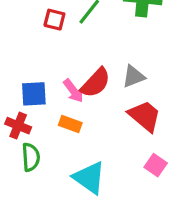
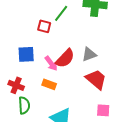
red square: (54, 20) -> (44, 26), moved
blue square: (34, 94) -> (26, 54), moved
pink square: (156, 165) -> (103, 110), turned -32

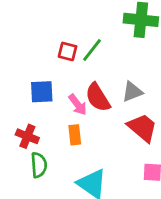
green line: (61, 13) -> (92, 50), moved
red semicircle: (65, 58) -> (98, 97), turned 105
orange rectangle: (49, 84) -> (75, 135), turned 64

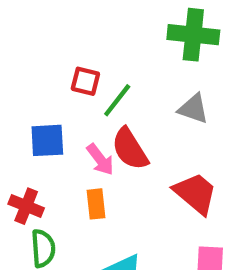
green line: (92, 50) -> (117, 100), moved
gray triangle: (132, 92) -> (193, 109), moved, turned 40

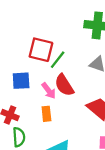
red square: (85, 81) -> (41, 50), size x1.6

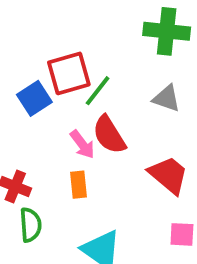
red square: (41, 50) -> (69, 73), turned -30
blue square: (21, 81) -> (34, 98), moved, turned -30

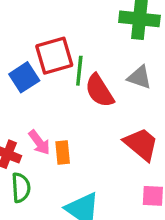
green line: (98, 91) -> (79, 71), turned -32
red semicircle: (109, 135) -> (99, 91), moved
pink arrow: (82, 144) -> (39, 142), moved

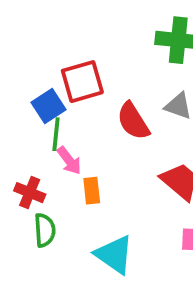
green line: (79, 71) -> (56, 134), moved
pink arrow: (39, 142) -> (69, 161), moved

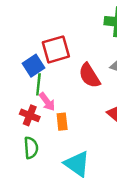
red cross: (30, 193) -> (30, 115), moved

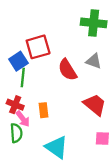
pink arrow: (47, 102) -> (23, 119), moved

